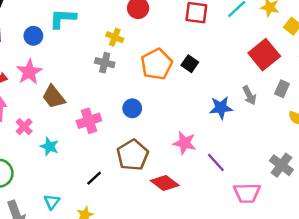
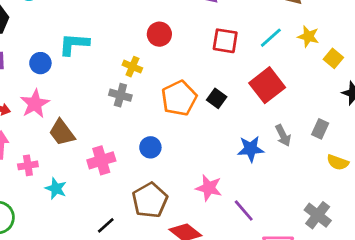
red square: (264, 55) -> (267, 85), moved
pink cross: (24, 127) -> (28, 165), turned 35

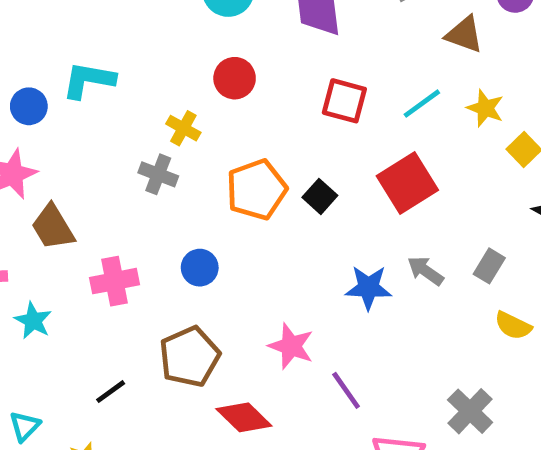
gray arrow: (283, 136) -> (426, 271), turned 145

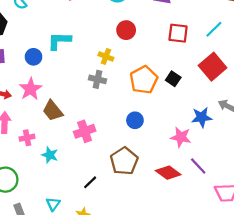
blue circle: (200, 268) -> (135, 120), moved
pink star: (291, 346) -> (181, 137), moved
red diamond: (244, 417) -> (168, 173), moved

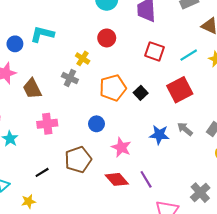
brown trapezoid: (53, 111) -> (32, 89), moved
pink star: (181, 137) -> (121, 147), moved

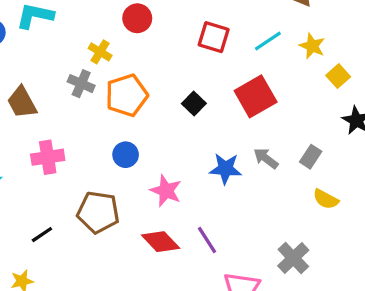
orange pentagon: (113, 88) -> (127, 95), moved
brown pentagon: (78, 160) -> (98, 212), turned 30

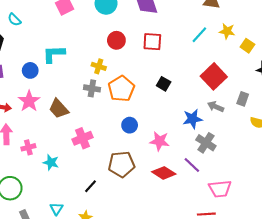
red square: (214, 37) -> (152, 42), moved
red square: (256, 96) -> (214, 76), moved
gray cross: (293, 258) -> (206, 143), moved

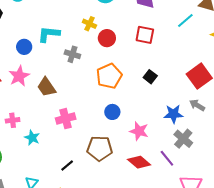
cyan line: (199, 35) -> (185, 21), moved
red circle: (116, 40) -> (107, 38), moved
yellow cross: (99, 66) -> (89, 24), moved
gray cross: (92, 88) -> (72, 54), moved

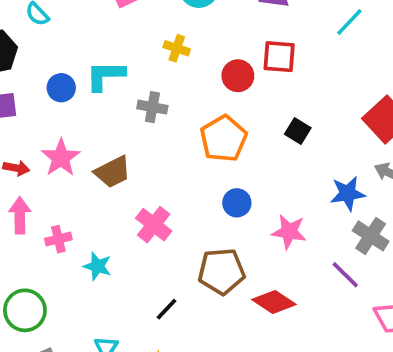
red circle: (107, 38) -> (238, 76), moved
blue circle: (24, 47) -> (61, 88), moved
brown trapezoid: (46, 87) -> (113, 172), turned -75
pink cross: (66, 119) -> (154, 225), turned -30
red diamond: (139, 162) -> (274, 302), moved

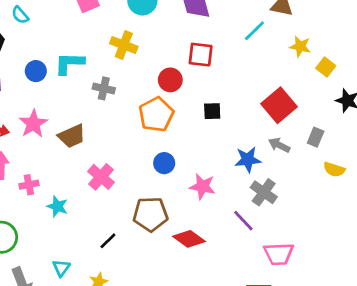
yellow cross: (177, 48) -> (124, 45), size x1.4
red circle: (238, 76) -> (170, 80), moved
black square: (298, 131) -> (212, 111), turned -36

